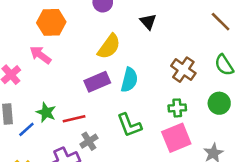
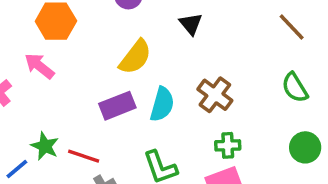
brown cross: (183, 70) -> (215, 95), moved
green circle: (219, 103) -> (305, 147), moved
red line: (74, 119) -> (84, 156), turned 30

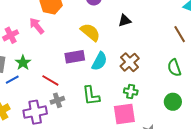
black triangle: (191, 24) -> (125, 21), turned 40
yellow semicircle: (135, 57) -> (90, 32), turned -100
green star: (45, 146) -> (23, 63), moved

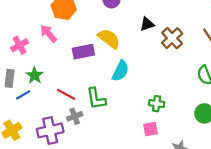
purple rectangle: (75, 57) -> (83, 52), moved
brown cross: (130, 62) -> (172, 38), moved
green L-shape: (91, 96) -> (96, 99), moved
pink square: (124, 114) -> (150, 129), size x0.6

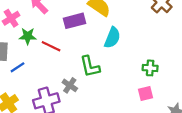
green star: (35, 75) -> (28, 36), moved, turned -30
red line: (66, 94) -> (51, 46), moved
gray cross: (75, 116) -> (70, 85), turned -32

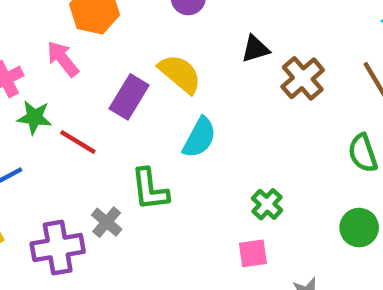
purple rectangle: (75, 21) -> (129, 97), turned -50
green cross: (150, 68) -> (267, 204), turned 32

